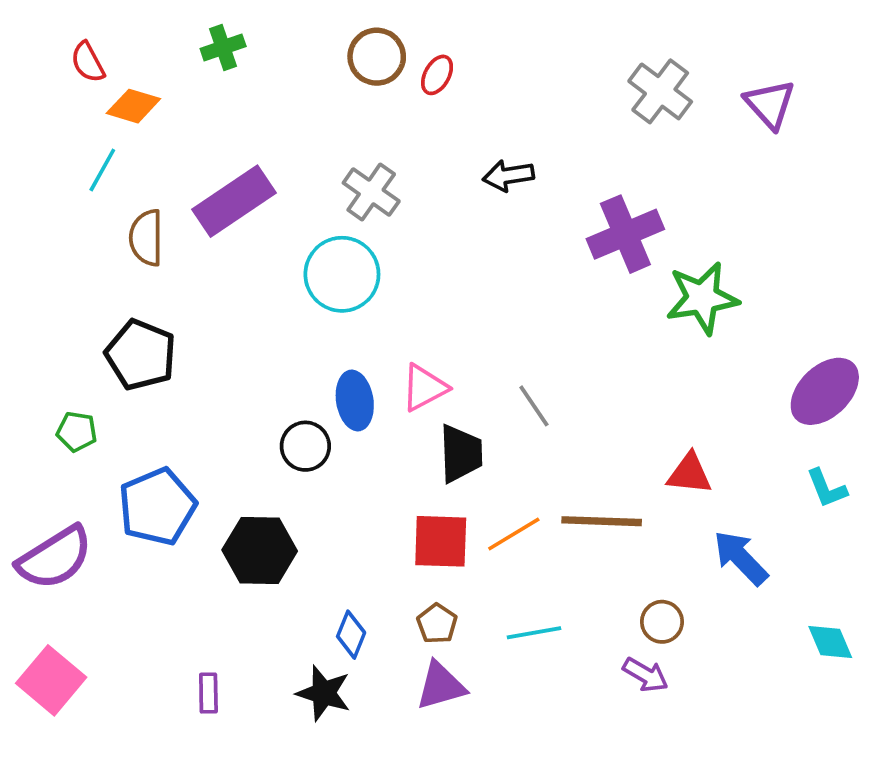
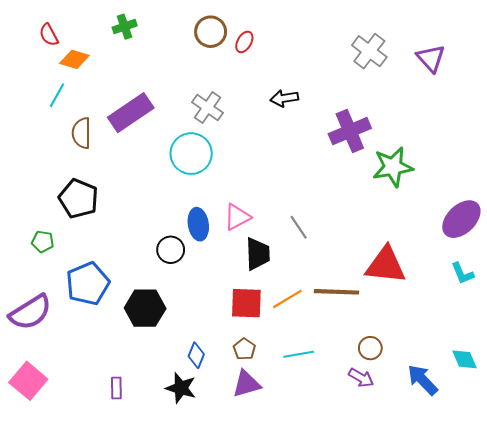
red triangle: (689, 474) -> (386, 265), size x1.6
blue arrow: (741, 558) -> (423, 380), moved

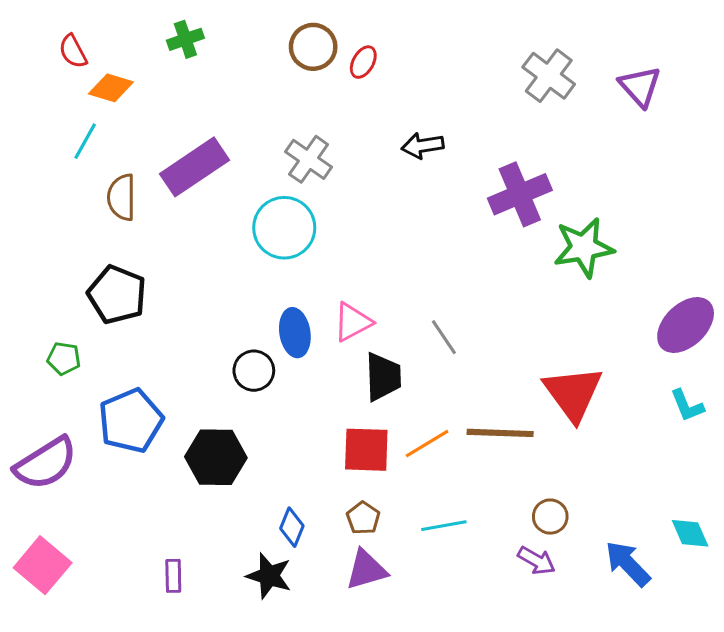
red triangle: (386, 265) -> (573, 393), turned 48

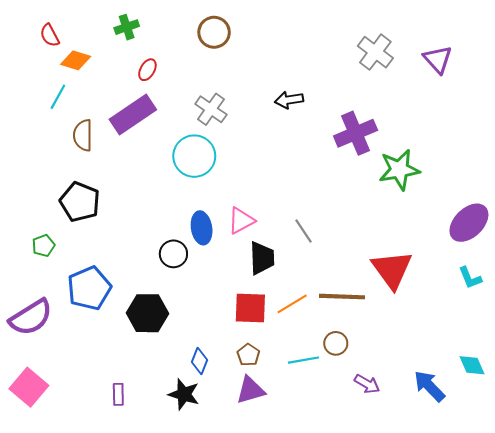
red ellipse: (363, 62) -> (147, 70), moved
green pentagon: (64, 358) -> (43, 246), turned -30
brown circle: (550, 517) -> (336, 343), moved

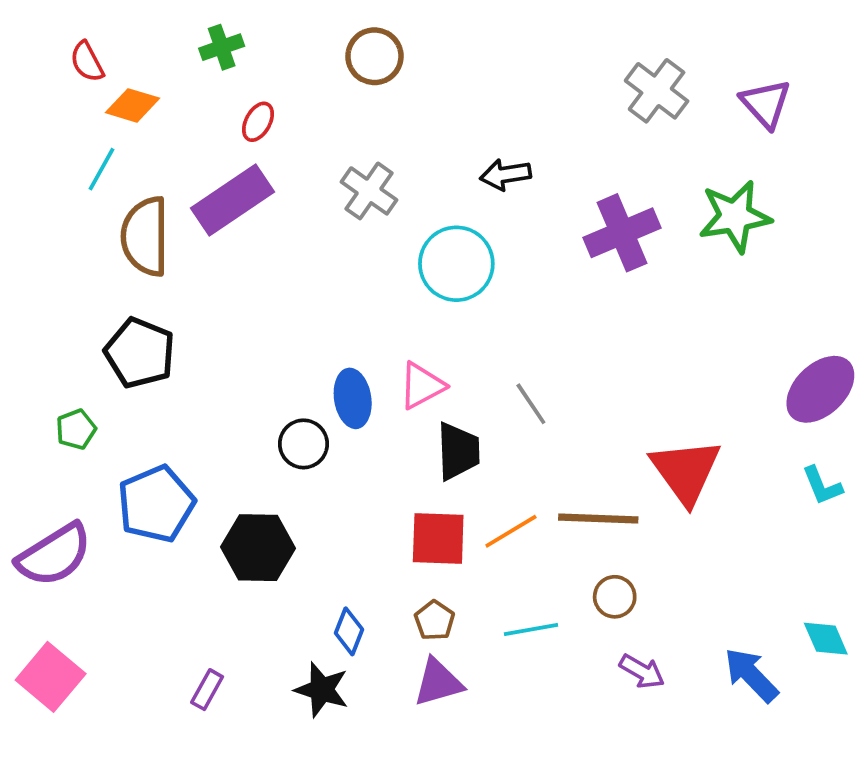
brown semicircle: (83, 135) -> (145, 236), size x1.4
cyan circle: (194, 156) -> (456, 264), moved
green star: (399, 170) -> (735, 216), moved
brown circle: (336, 343) -> (615, 597), moved
purple rectangle: (118, 394) -> (207, 690), turned 30

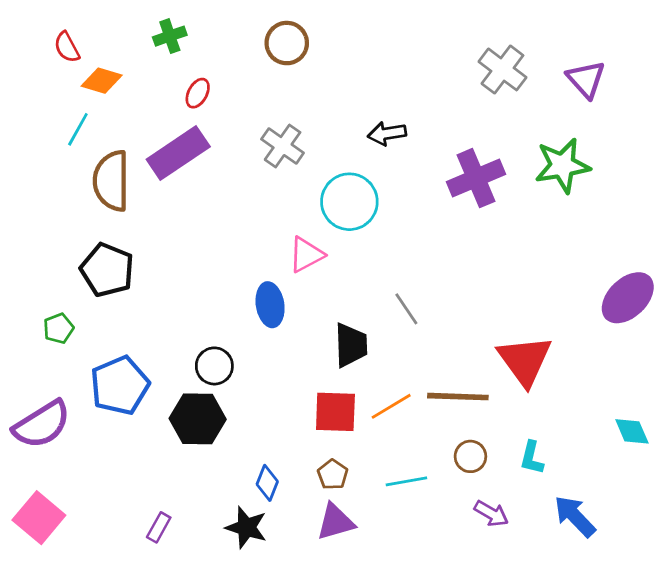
pink triangle: (422, 386) -> (306, 255), moved
black circle: (303, 444) -> (214, 366), moved
cyan L-shape: (822, 486) -> (532, 458), moved, turned 36
cyan diamond: (826, 639) -> (632, 431), moved

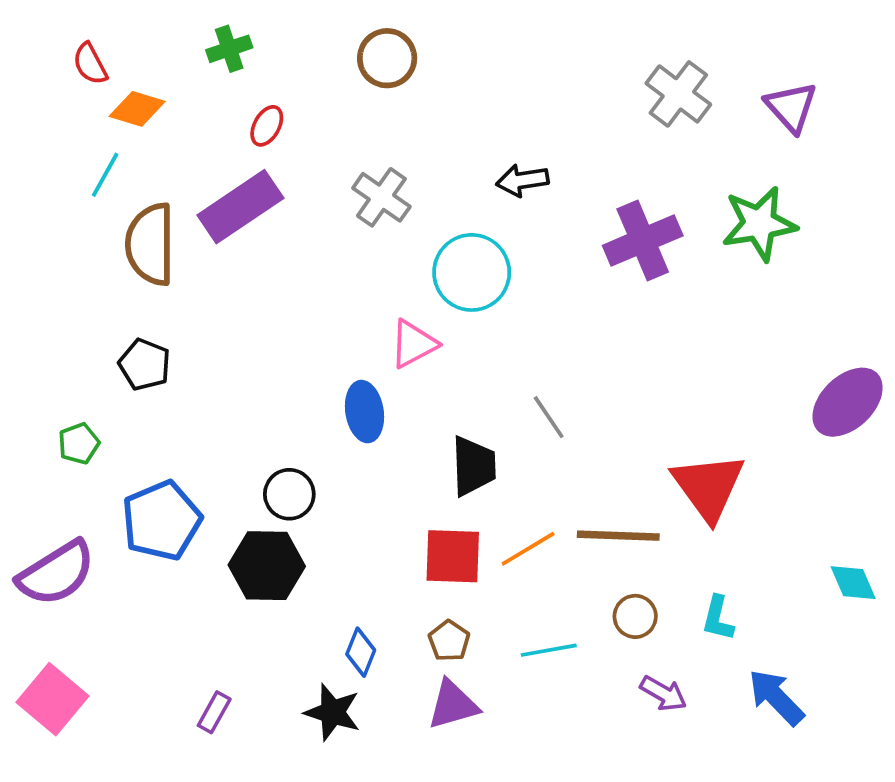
black pentagon: (107, 270) -> (145, 365), size x0.7

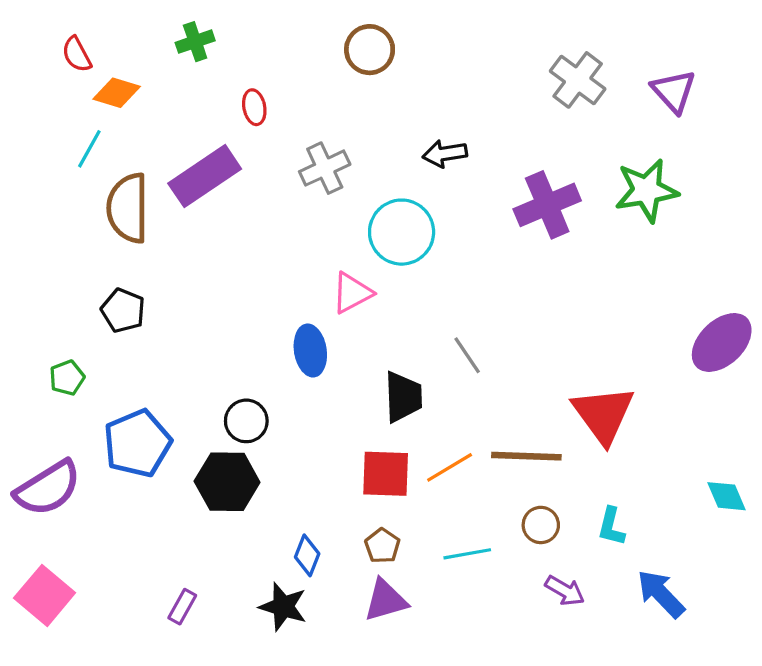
brown circle: (387, 58) -> (370, 50), moved
red ellipse: (267, 126) -> (254, 107), moved, turned -40
gray cross: (381, 197) -> (325, 168), turned 30

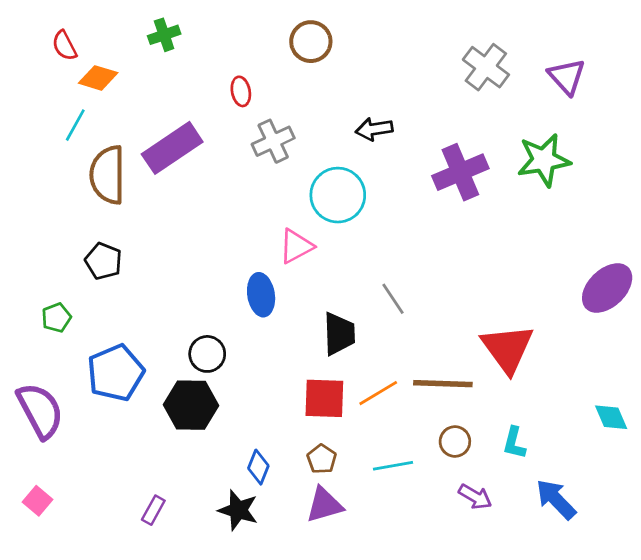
red ellipse: (254, 107) -> (241, 91), moved
purple semicircle: (48, 488) -> (40, 411), turned -86
pink square: (45, 595) -> (37, 501), size x0.6

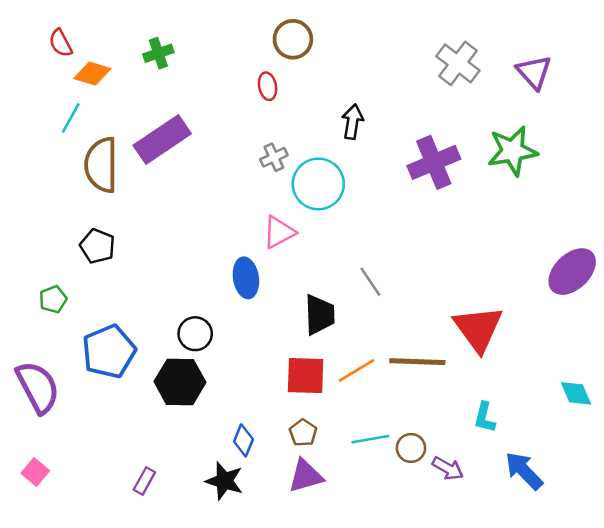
green cross: (164, 35) -> (158, 53), moved
red ellipse: (241, 91) -> (268, 86), moved
black arrow: (374, 129) -> (353, 122), turned 108
gray cross: (273, 141) -> (274, 157), moved, size x0.7
brown circle: (455, 441) -> (411, 448), moved

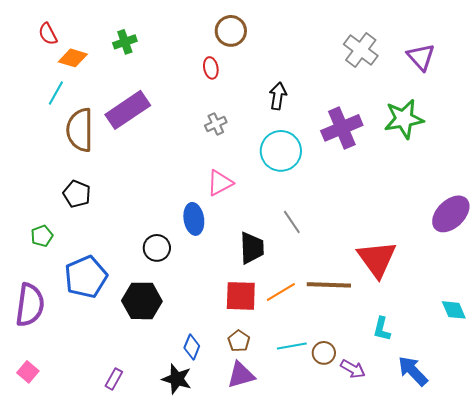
cyan circle: (318, 184) -> (281, 151), moved
black circle: (195, 334) -> (157, 248), moved
purple semicircle: (38, 387) -> (30, 305), turned 36

